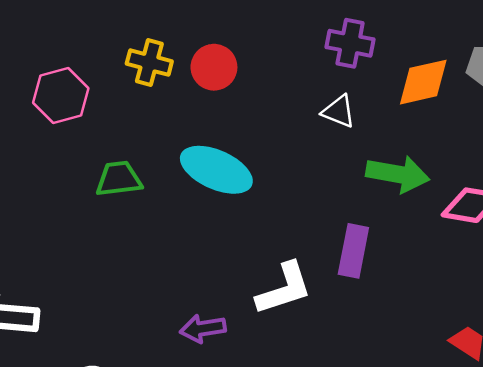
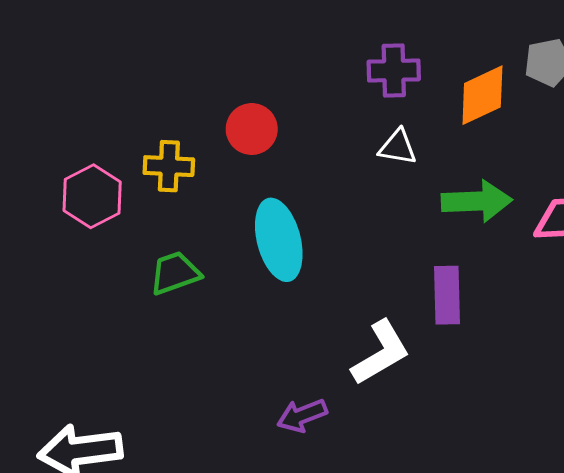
yellow cross: (149, 63) -> (169, 166), moved
cyan ellipse: (216, 170) -> (279, 240), turned 64

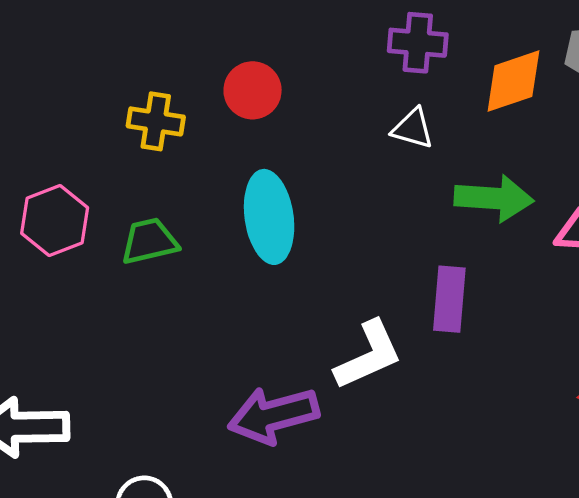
pink hexagon: (92, 196) -> (55, 220), moved
purple arrow: (302, 415) -> (273, 415), size x1.6

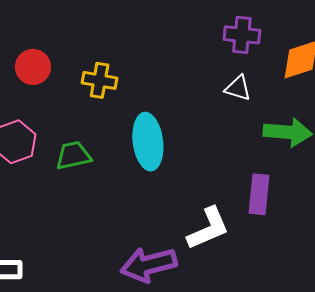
red circle: (253, 90) -> (33, 67), moved
yellow cross: (156, 121) -> (100, 80), moved

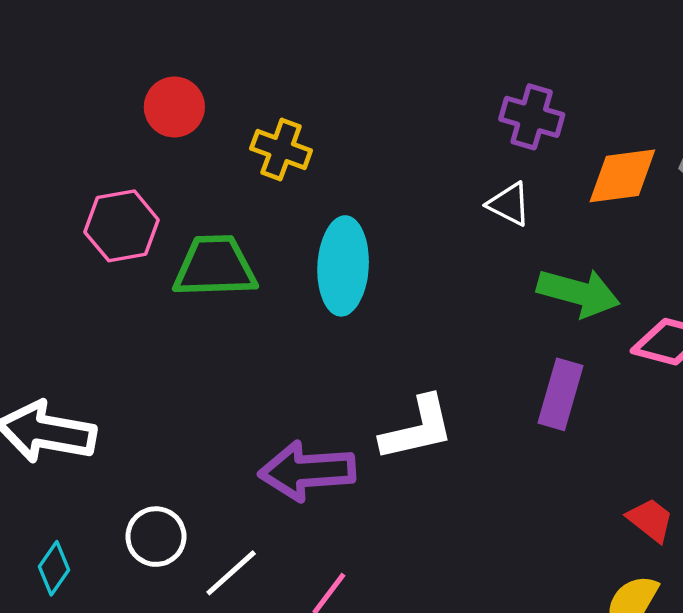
green trapezoid: (73, 155) -> (215, 267), size x1.4
purple rectangle: (259, 194) -> (561, 394), moved

